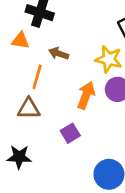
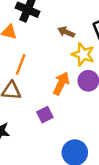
brown arrow: (59, 54) -> (66, 32), moved

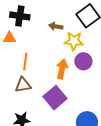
purple square: (45, 115) -> (55, 98), size x1.6

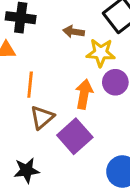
brown triangle: (23, 85) -> (42, 117), moved, turned -30

